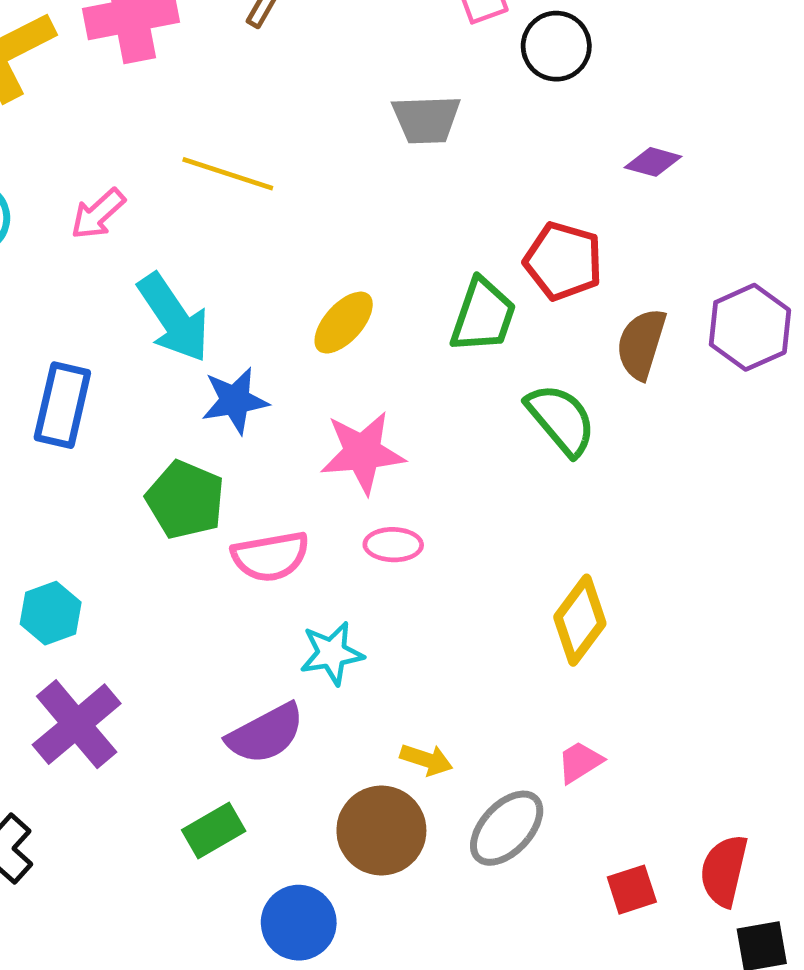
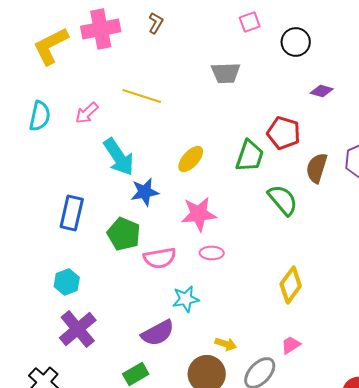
black circle: (556, 46) -> (296, 42), moved
blue rectangle: (62, 405) -> (72, 213), moved

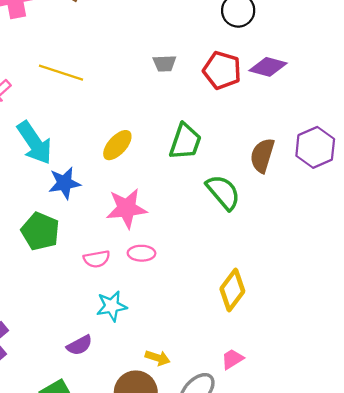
gray trapezoid: (226, 73) -> (165, 63), moved, size x0.7
purple diamond: (322, 91) -> (268, 67), size x1.4
red pentagon: (284, 133) -> (222, 70), moved
pink semicircle: (160, 258) -> (97, 259), moved, size x0.7
purple semicircle: (158, 333) -> (79, 345), size x0.7

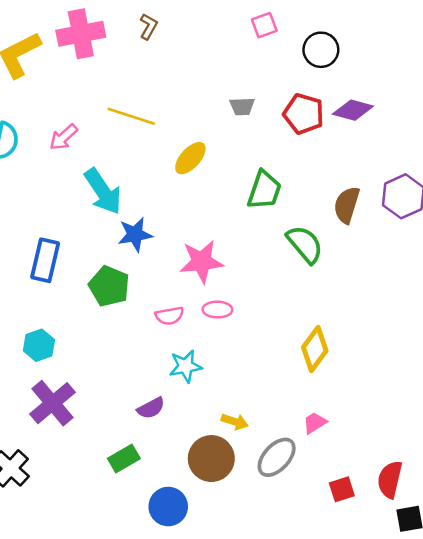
yellow ellipse: (117, 145) -> (190, 158), moved

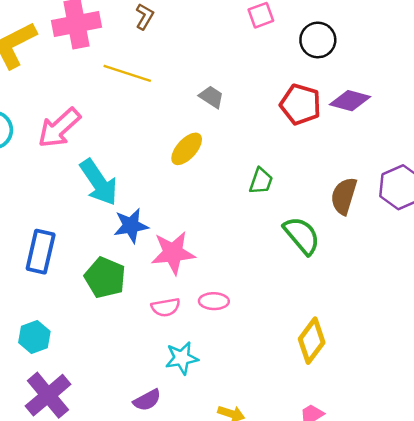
gray trapezoid: (242, 106) -> (211, 97), moved, turned -145
yellow line: (131, 116) -> (127, 73), moved
pink arrow: (64, 137) -> (59, 128), size x1.5
green trapezoid: (264, 190) -> (261, 181), size x0.7
pink star: (201, 262) -> (173, 253), moved

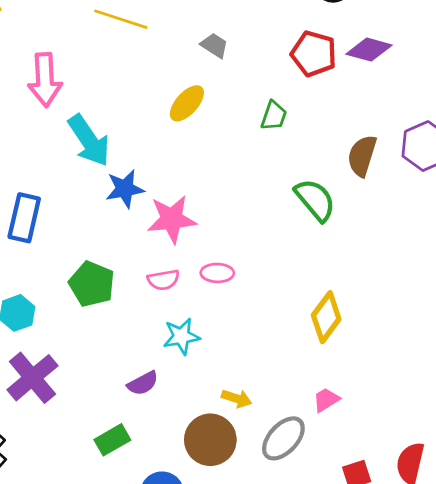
pink arrow: (59, 128) -> (45, 80), turned -51
green trapezoid: (261, 181) -> (274, 116), moved
green pentagon: (105, 278) -> (92, 284), moved

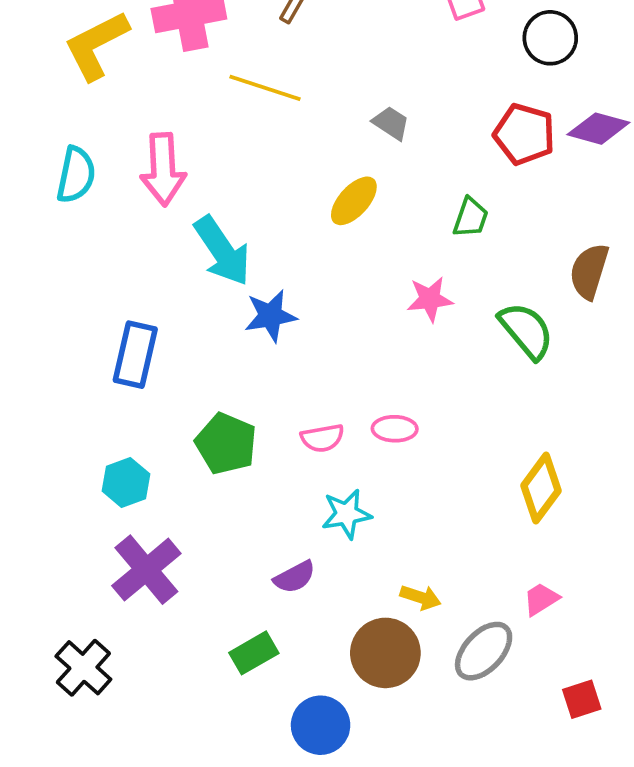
pink star: (172, 219) -> (430, 299), moved, size x0.7

